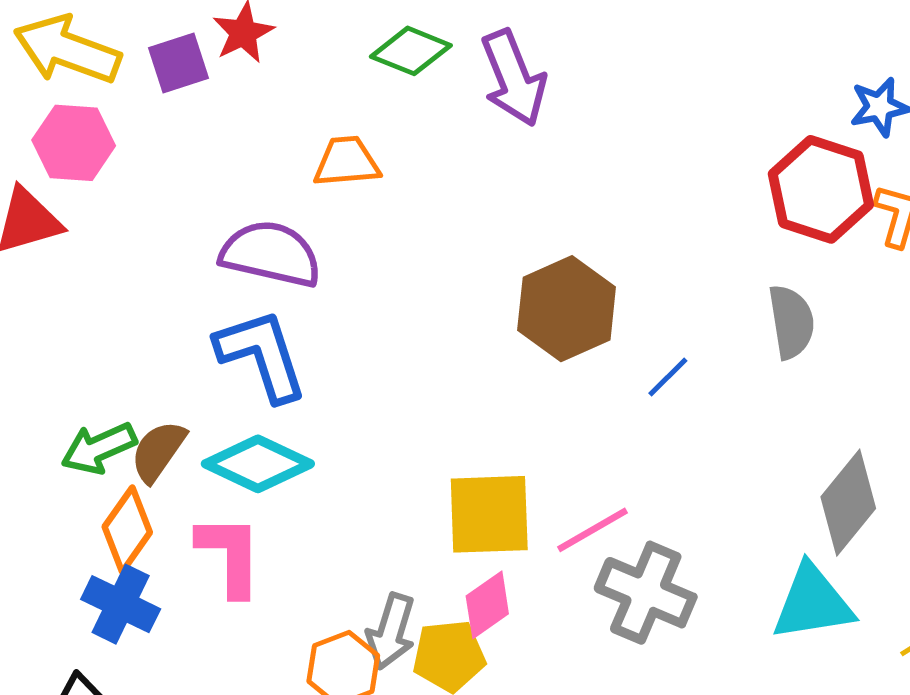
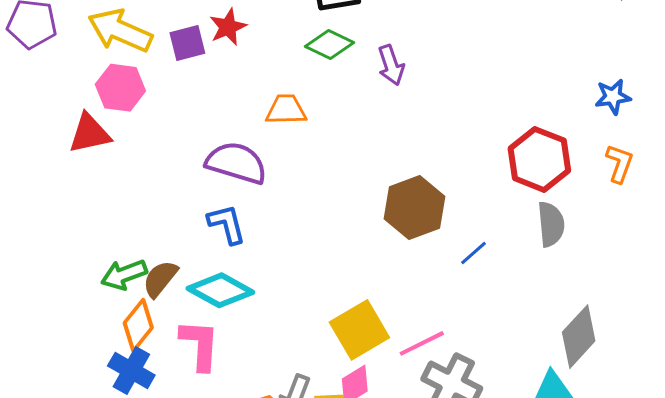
purple arrow: (514, 78) -> (391, 65), size x0.7
red hexagon: (821, 189) -> (539, 159), moved
blue L-shape: (262, 355) -> (227, 224), size x0.7
yellow square: (489, 514) -> (359, 330), turned -32

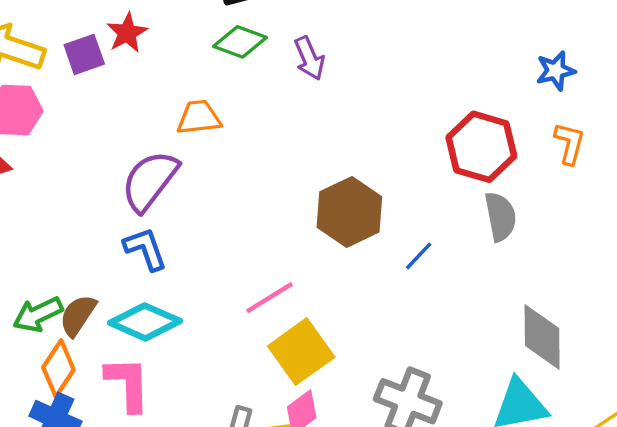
purple semicircle: (236, 163) -> (150, 181), turned -64
gray diamond: (579, 337) -> (542, 337), turned -38
pink line: (422, 343) -> (270, 298), moved

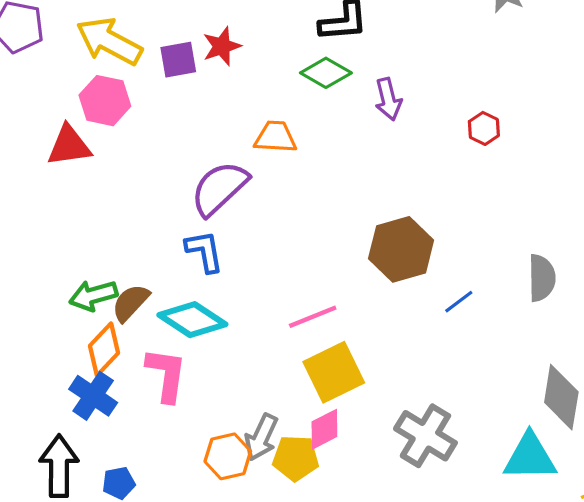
red hexagon: (481, 147) -> (484, 128), moved, size x0.5

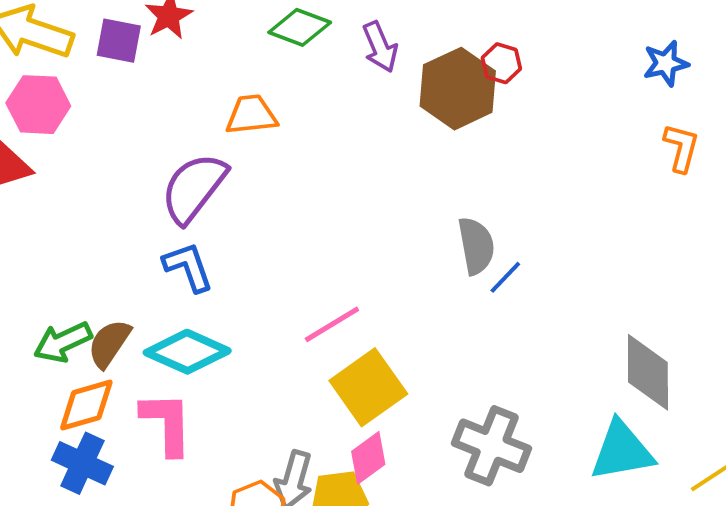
purple square: (178, 60) -> (119, 41), turned 30
brown hexagon: (401, 249) -> (458, 89), moved
gray semicircle: (542, 278) -> (476, 246), moved
orange diamond: (104, 349) -> (86, 405), turned 40

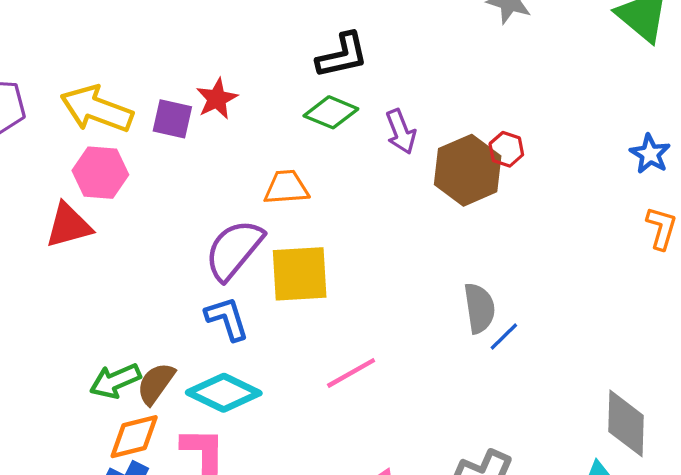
blue star: (666, 63) -> (650, 154), turned -30
yellow square: (368, 387) -> (300, 274), moved, turned 30

